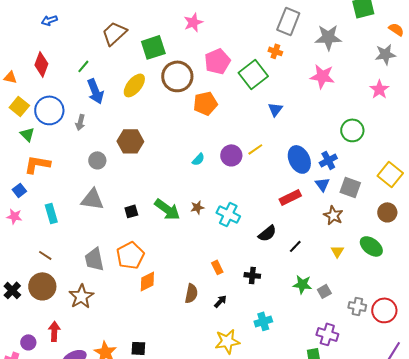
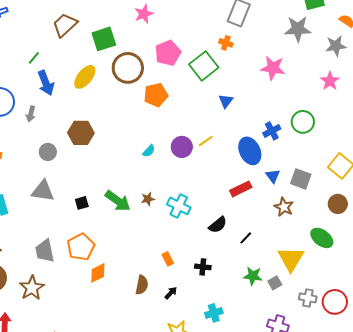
gray star: (328, 37) -> (298, 29), moved
blue cross: (328, 160) -> (272, 131), moved
yellow triangle: (337, 251) -> (291, 259), moved, size x2.0

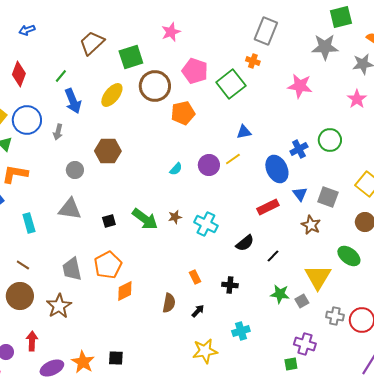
pink pentagon: (168, 53) -> (195, 71), turned -30
blue triangle: (226, 101) -> (244, 132), moved, turned 42

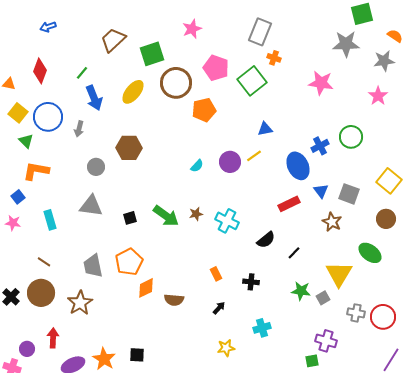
gray rectangle: (266, 31) -> (260, 32), moved
brown semicircle: (169, 303) -> (174, 300), moved, turned 84
yellow star: (205, 351) -> (226, 348), size x0.7

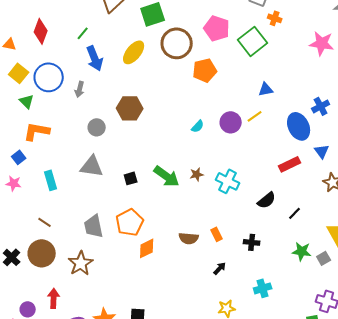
brown semicircle: (174, 300) -> (189, 238), moved

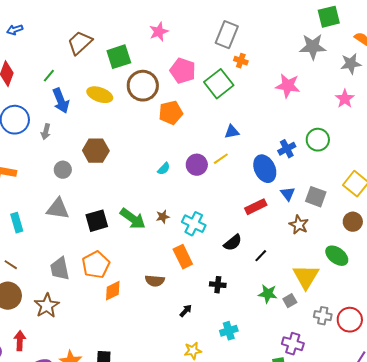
yellow ellipse: (134, 52) -> (100, 95), turned 70
black square: (131, 178) -> (97, 221), size x1.6
orange rectangle: (217, 234) -> (183, 257), moved, size x1.6

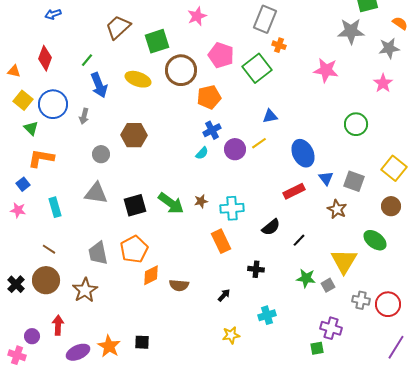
blue cross: (287, 149) -> (212, 130), moved
cyan cross: (194, 224) -> (232, 208), turned -30
brown semicircle: (155, 281) -> (179, 285), moved

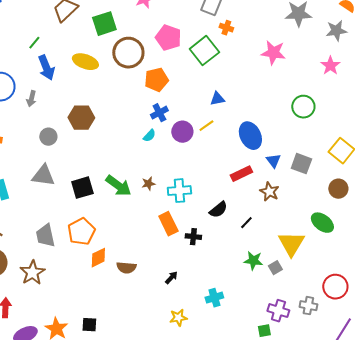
brown star: (337, 209) -> (269, 192), moved
black cross: (256, 269) -> (193, 237), moved
gray cross: (361, 300) -> (308, 306), moved

